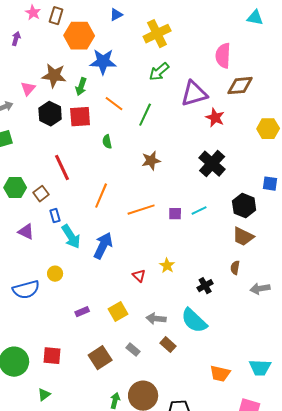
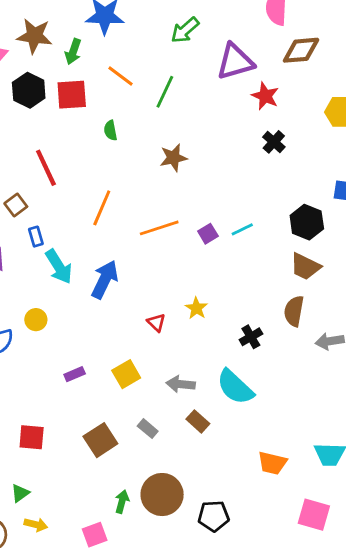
black cross: (212, 164) -> (274, 142), moved, size x0.6
purple square: (175, 214) -> (208, 234), turned -32
brown semicircle: (235, 268) -> (294, 311), size x1.5

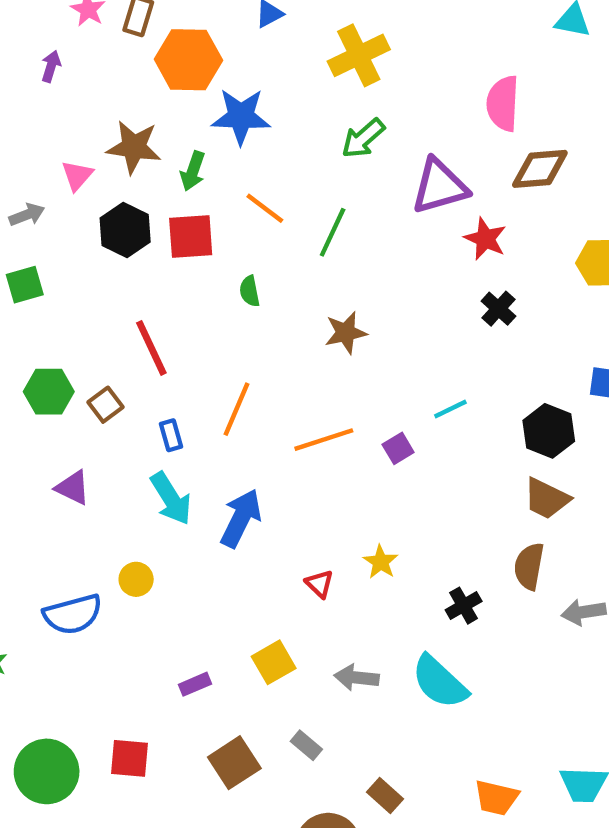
cyan line: (242, 229) -> (450, 409), moved
blue rectangle: (36, 237) -> (171, 435), moved
purple rectangle: (75, 374) -> (195, 684), moved
brown rectangle: (198, 421) -> (385, 795), moved

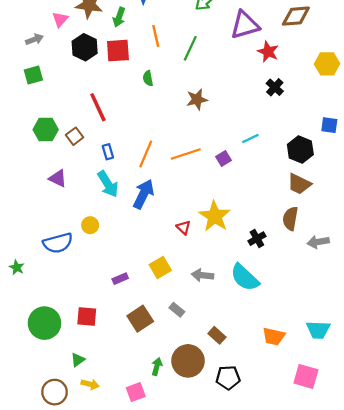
orange line: (265, 208) -> (156, 36), turned 40
orange line: (236, 409) -> (146, 154), moved
yellow star: (381, 562) -> (215, 216), size x1.8

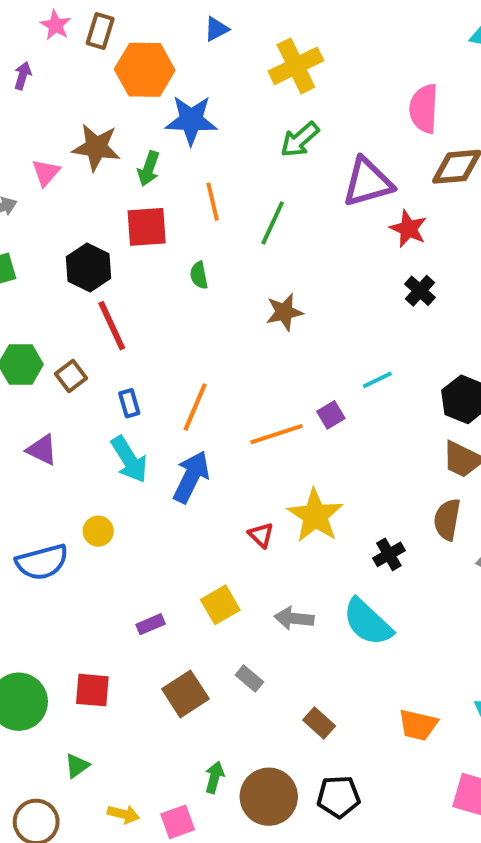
black hexagon: (85, 47) -> (89, 267), moved
orange line: (186, 154) -> (277, 434), moved
brown circle: (188, 361) -> (269, 797), moved
yellow arrow: (90, 384) -> (123, 814), moved

